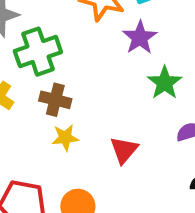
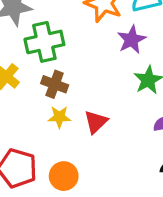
red triangle: (124, 150) -> (96, 122), moved

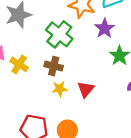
green cross: (44, 42) -> (59, 34), moved, turned -32

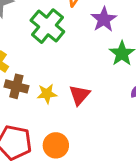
brown cross: (54, 66) -> (16, 86), moved

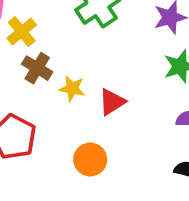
orange circle: (56, 145) -> (90, 159), moved

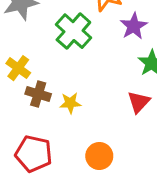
red triangle: (112, 102) -> (139, 102), moved

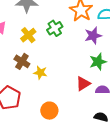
green cross: (73, 31) -> (55, 28), size x0.7
yellow cross: (18, 68) -> (28, 35), moved

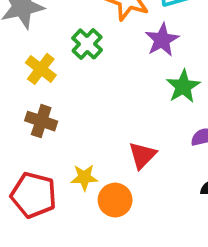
yellow star: (40, 73) -> (84, 177), moved
red triangle: (83, 84) -> (142, 155), moved

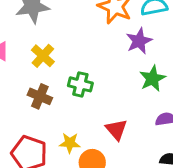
green cross: (87, 44) -> (80, 84), moved, turned -35
red triangle: (142, 155) -> (116, 130), turned -30

